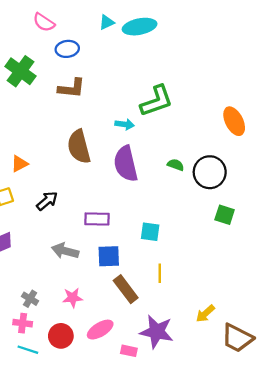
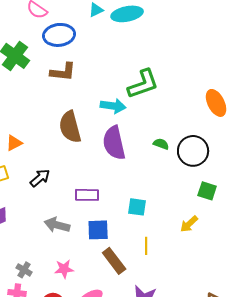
blue ellipse: (67, 49) -> (59, 35), size x1.4
cyan arrow: (125, 124) -> (113, 106), size x1.4
yellow arrow: (205, 314) -> (189, 224), moved

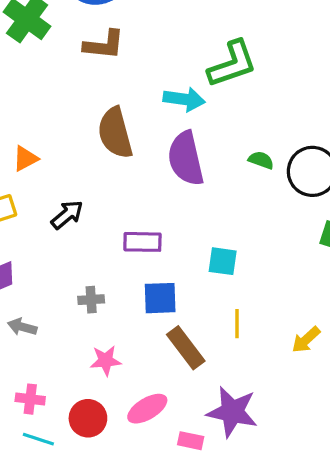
yellow arrow: (189, 224) -> (306, 340), moved
gray arrow: (57, 225) -> (22, 327), moved, size x0.7
gray cross: (24, 270) -> (91, 300), moved, turned -35

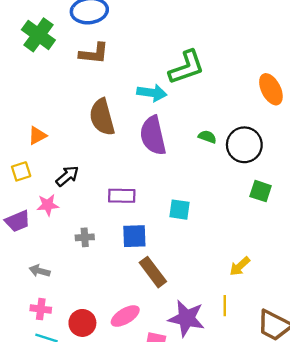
yellow line: (237, 324) -> (225, 306), moved
gray arrow: (22, 327) -> (40, 271), moved
pink star: (106, 361) -> (48, 205), moved

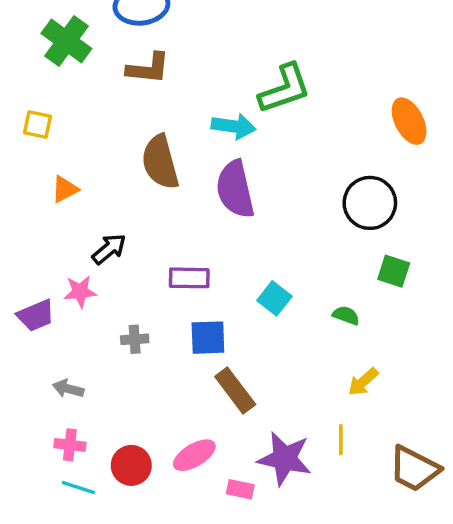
green semicircle: (207, 137) -> (346, 315), moved
yellow square: (21, 171) -> (37, 125), moved, turned 30
cyan square: (180, 210) -> (274, 298), turned 30

